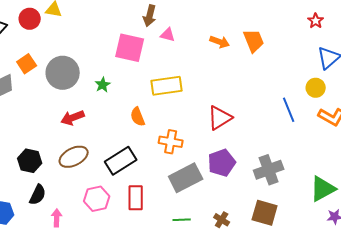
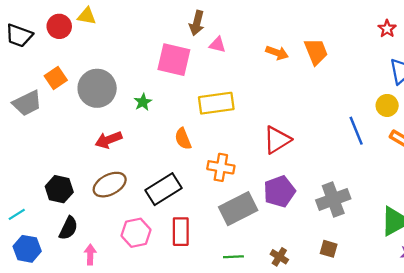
brown square: (265, 213) -> (329, 249), size x0.6

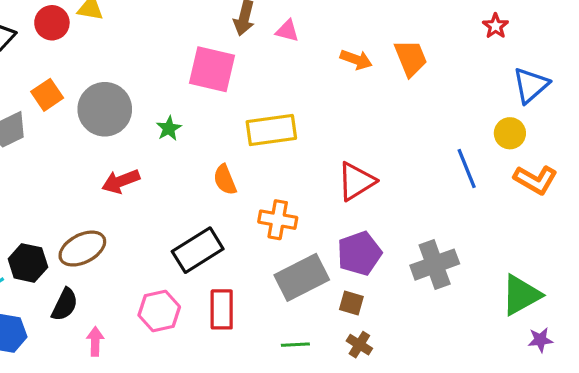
red star: (387, 29) -> (495, 26), moved
pink triangle: (217, 45) -> (287, 31), moved
brown ellipse: (110, 185) -> (82, 249), moved
black hexagon: (59, 189) -> (28, 263), moved
brown square: (329, 249) -> (351, 303), moved

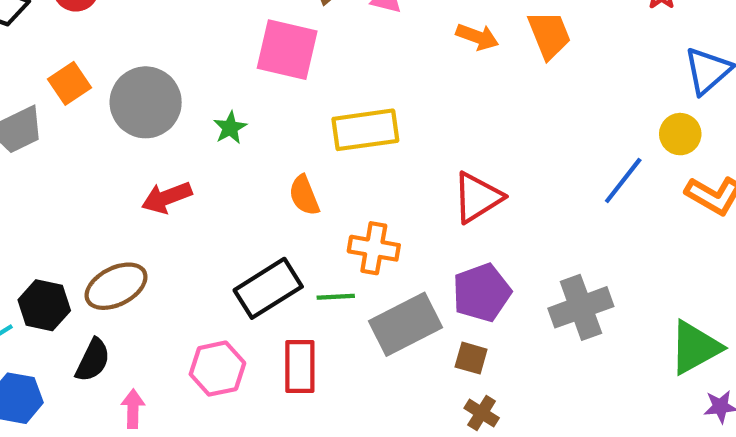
blue line: (467, 168) -> (623, 181), turned 60
green line: (295, 345) -> (336, 297), moved

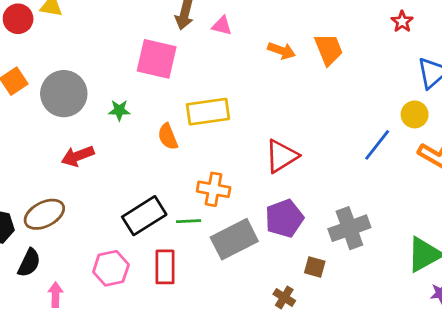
green star: (230, 128) -> (119, 110), turned 30
orange semicircle: (304, 195) -> (168, 137), moved
brown square: (471, 358) -> (315, 267), moved

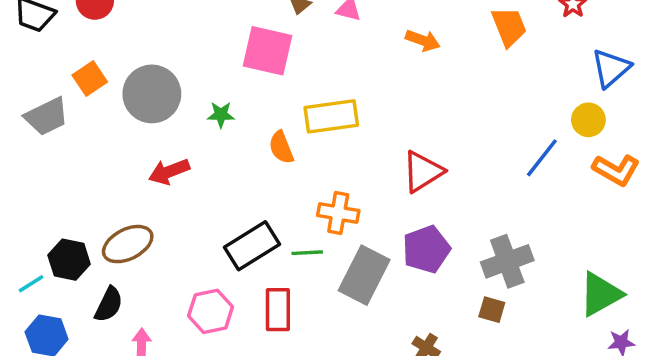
orange trapezoid: (329, 49) -> (509, 27), moved
gray rectangle: (234, 239) -> (364, 275), turned -36
brown square: (315, 267) -> (492, 310), moved

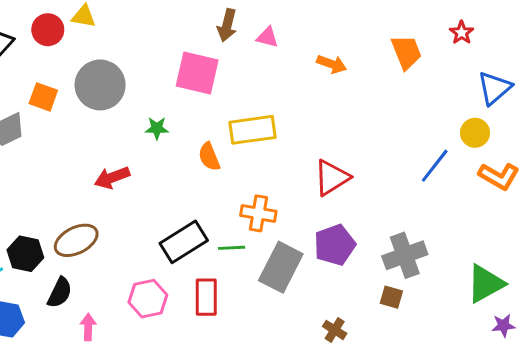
orange square: (90, 78) -> (43, 97), turned -36
gray circle: (152, 94) -> (100, 85), moved

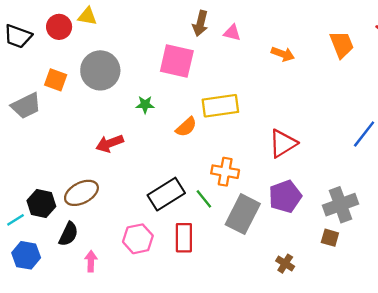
orange semicircle: (209, 157) -> (186, 127), turned -110
green line: (232, 248) -> (204, 199), turned 54

